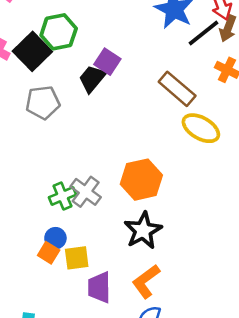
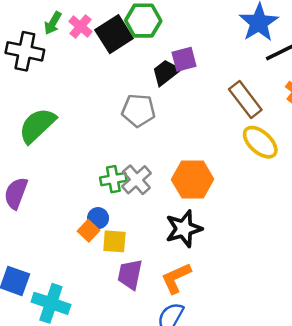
purple square: (107, 62) -> (184, 59), turned 30
gray pentagon: (43, 103) -> (138, 110), moved

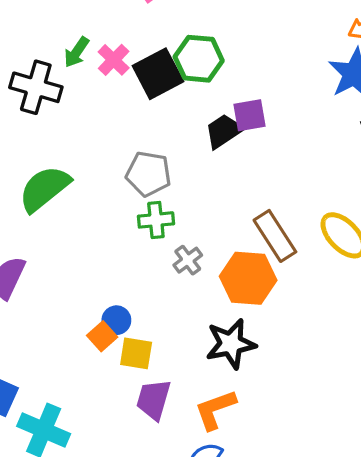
brown rectangle: (245, 100) -> (275, 236), moved
gray pentagon: (138, 110) -> (148, 174), moved
green cross: (113, 179) -> (156, 220), moved
gray cross: (136, 180) -> (188, 260), moved, size x0.7

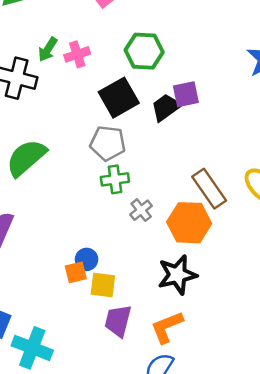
pink cross: (114, 60) -> (77, 54), turned 30
black square: (158, 74) -> (119, 98), moved
orange square: (102, 336) -> (76, 272), turned 30

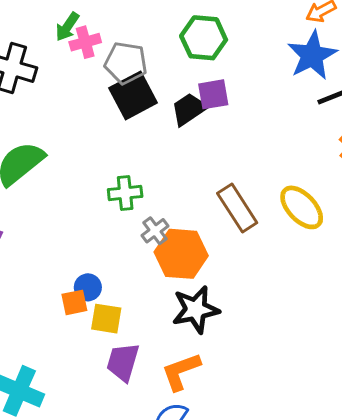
green arrow: (48, 49) -> (67, 27), moved
green hexagon: (144, 51) -> (204, 38), moved
gray pentagon: (108, 143) -> (126, 63), moved
orange hexagon: (189, 223) -> (181, 254), moved

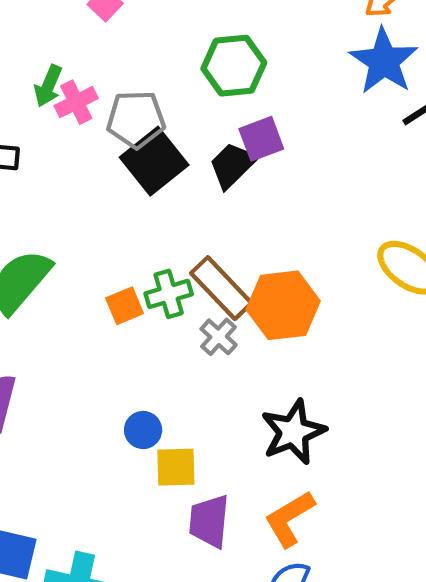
brown rectangle: (237, 208) -> (221, 288), moved
orange hexagon: (181, 254) -> (283, 305), moved
orange square: (74, 302) -> (125, 306), moved

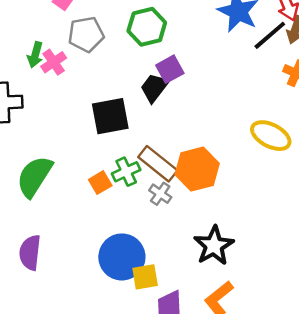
gray pentagon: (136, 119) -> (86, 34), moved
black square: (154, 161) -> (110, 116), moved, turned 36
blue circle: (143, 430) -> (122, 257), size x2.0

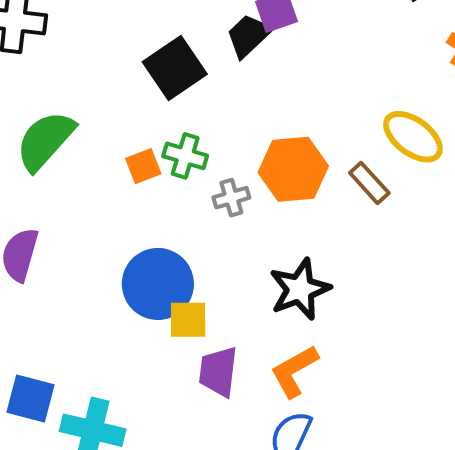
black square: (110, 116) -> (175, 68), turned -33
brown rectangle: (158, 164) -> (369, 183), moved, size x0.7
green cross: (126, 172) -> (185, 156), turned 32
gray cross: (160, 194) -> (231, 198), turned 30

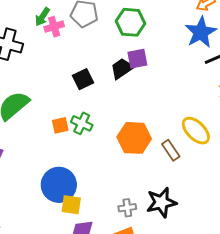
black square: (175, 68) -> (83, 79), size x0.7
gray cross: (231, 198) -> (127, 208), moved
black star: (300, 289) -> (161, 202), moved

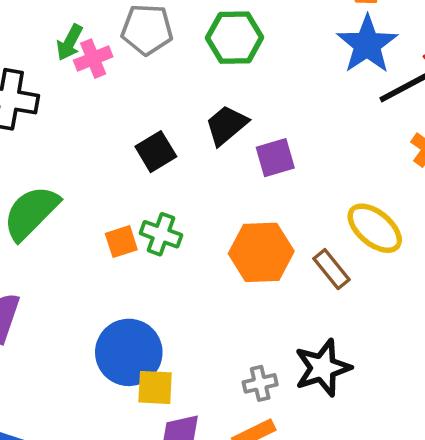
purple square: (137, 59) -> (275, 158), moved

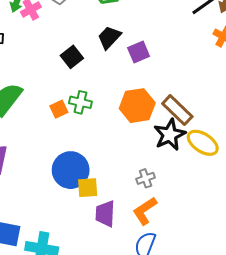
yellow ellipse: (375, 228) -> (203, 143), moved
brown rectangle: (331, 269) -> (177, 110), size x1.4
black star: (323, 368) -> (170, 135), moved

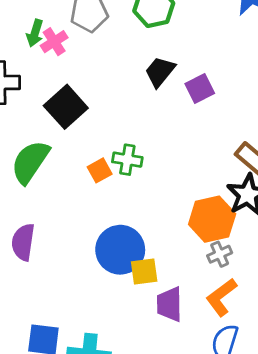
black square: (72, 57) -> (66, 107), moved, size x1.4
orange hexagon: (137, 106) -> (212, 219), moved

